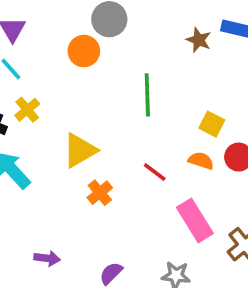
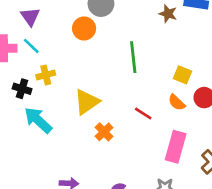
yellow cross: (27, 110) -> (46, 75), turned 30
orange semicircle: (201, 161) -> (177, 102), turned -150
pink rectangle: (195, 220) -> (176, 147), turned 52

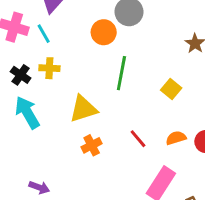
green line: (133, 57) -> (121, 73), moved
yellow square: (183, 75) -> (171, 89), moved
orange semicircle: (177, 102) -> (176, 138), turned 102

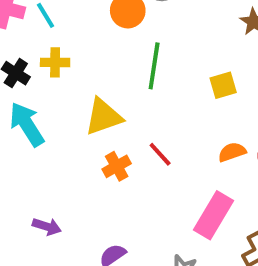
yellow square: (171, 89) -> (223, 85), turned 36
red line: (138, 139) -> (160, 154), moved

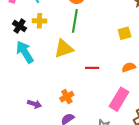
green line: (154, 66) -> (75, 21), moved
red line: (160, 154) -> (92, 68), turned -48
orange cross: (117, 166) -> (67, 97), moved

